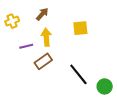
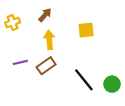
purple line: (26, 46) -> (20, 62), moved
green circle: (105, 86) -> (112, 84), moved

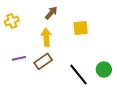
brown arrow: (45, 15) -> (51, 13), moved
green circle: (112, 84) -> (104, 70), moved

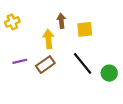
brown arrow: (51, 13) -> (61, 21), moved, turned -48
black line: (79, 75) -> (83, 63), moved

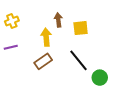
purple line: (20, 61) -> (11, 47), moved
green circle: (109, 73) -> (100, 78), moved

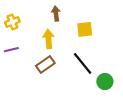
brown arrow: (58, 20) -> (56, 13), moved

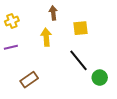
brown rectangle: (45, 65) -> (29, 80), moved

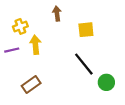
yellow cross: (12, 21) -> (20, 26), moved
yellow arrow: (46, 37) -> (35, 45), moved

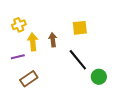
brown arrow: (57, 14) -> (53, 40), moved
purple line: (12, 50) -> (18, 57), moved

